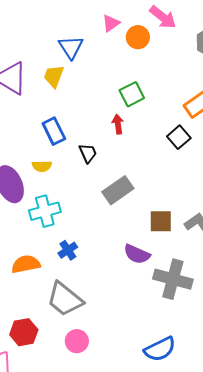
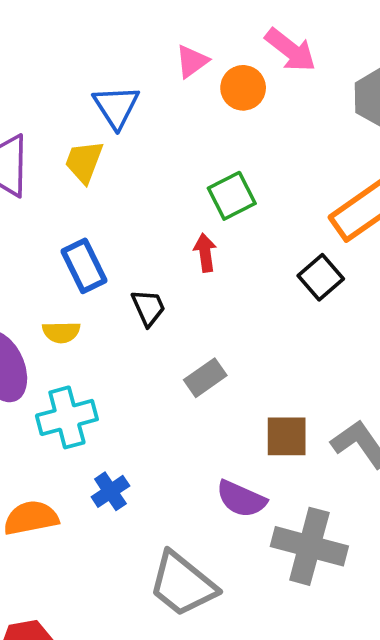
gray rectangle: (118, 190) -> (205, 378), size x0.7
gray trapezoid: (65, 299) -> (182, 584), moved

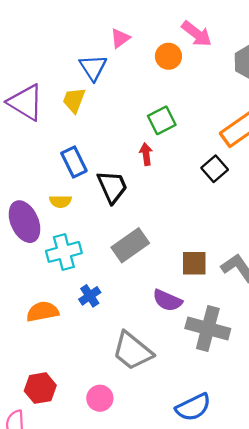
pink triangle: (192, 61) -> (120, 38), moved
black trapezoid: (148, 308) -> (112, 187), size x1.5
gray rectangle: (205, 378) -> (130, 245), moved, size x1.5

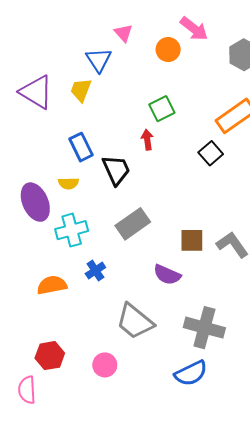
pink triangle: (120, 38) -> (123, 33), turned -36
gray cross: (208, 328) -> (204, 328), moved

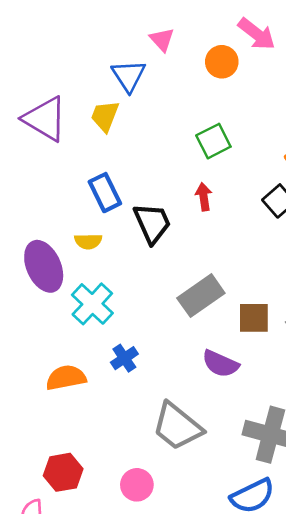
red arrow: (147, 140) -> (204, 197), moved
gray rectangle: (133, 224) -> (201, 296), moved
cyan cross: (72, 230) -> (92, 304), turned -32

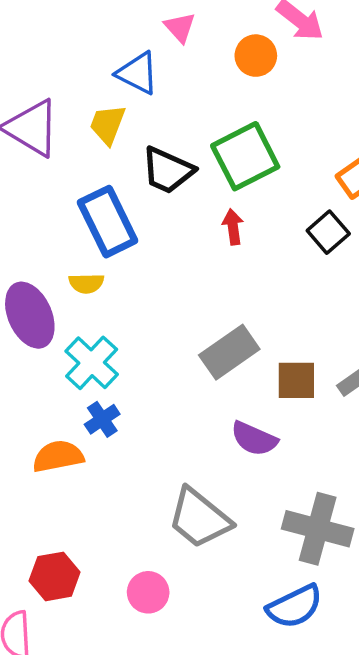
blue triangle: (129, 76) -> (138, 73), turned -30
green square: (213, 141) -> (245, 156), size x1.5
blue rectangle: (105, 193) -> (108, 222), size x1.4
black trapezoid: (152, 223) -> (168, 170), moved, turned 138
blue cross: (124, 358) -> (102, 419), moved

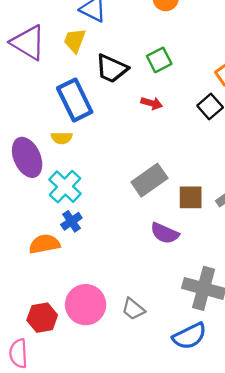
green square: (245, 156) -> (159, 60), size x0.6
red arrow: (233, 227) -> (152, 103), turned 114
gray trapezoid: (199, 518) -> (133, 309), moved, size x0.6
pink circle: (148, 592) -> (86, 305), moved, size x1.6

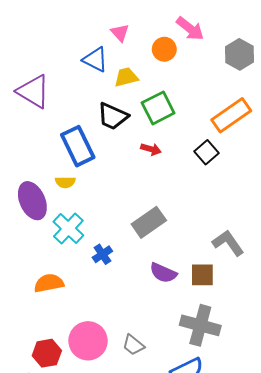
yellow trapezoid: (75, 40) -> (126, 77), moved, turned 55
green square: (159, 60) -> (158, 108), size x1.4
brown square: (191, 197) -> (202, 275), moved
blue cross: (71, 221) -> (102, 254), moved

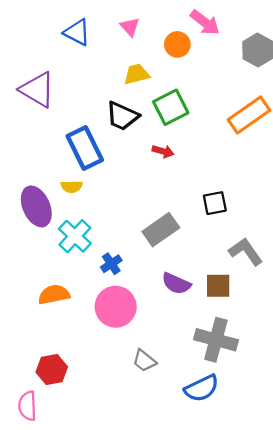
blue triangle: (95, 60) -> (77, 32), moved
black square: (207, 152) -> (215, 203), moved, turned 30
pink circle: (88, 341) -> (116, 307), moved

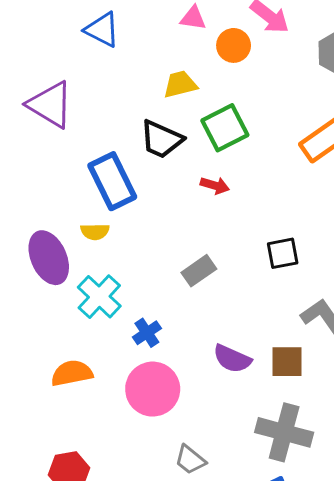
pink triangle: (130, 27) -> (193, 18), moved, turned -40
gray rectangle: (161, 230) -> (199, 271), moved, size x0.7

